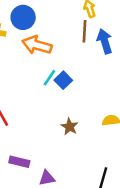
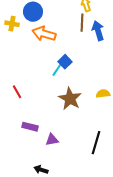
cyan line: (49, 78) -> (57, 70), moved
brown star: (70, 127) -> (70, 99), size x1.6

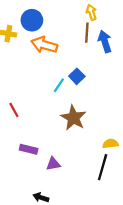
blue square: (65, 62) -> (77, 76), moved
yellow semicircle: (103, 94) -> (110, 144), moved

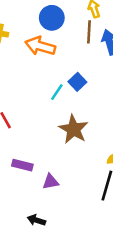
blue circle: (32, 20) -> (52, 18), moved

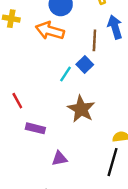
brown line: (89, 32) -> (94, 40), moved
purple rectangle: (22, 165) -> (35, 128), moved

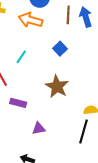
brown line: (94, 40) -> (68, 15), moved
cyan line: (66, 74) -> (21, 57), moved

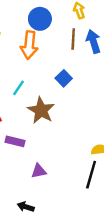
orange arrow: (30, 20) -> (29, 45), turned -100
brown star: (57, 86) -> (41, 110), moved

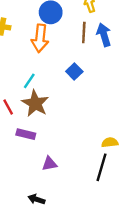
brown star: (41, 110) -> (35, 103), moved

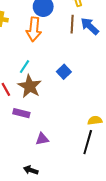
blue arrow: (104, 35) -> (90, 26), turned -30
blue square: (74, 71) -> (64, 72), moved

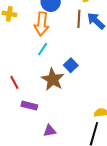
cyan line: (25, 67) -> (43, 49), moved
brown star: (30, 86) -> (53, 79), moved

